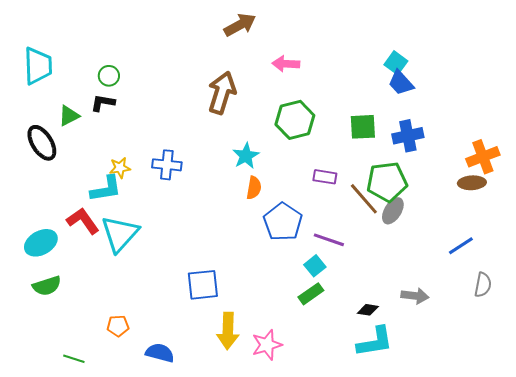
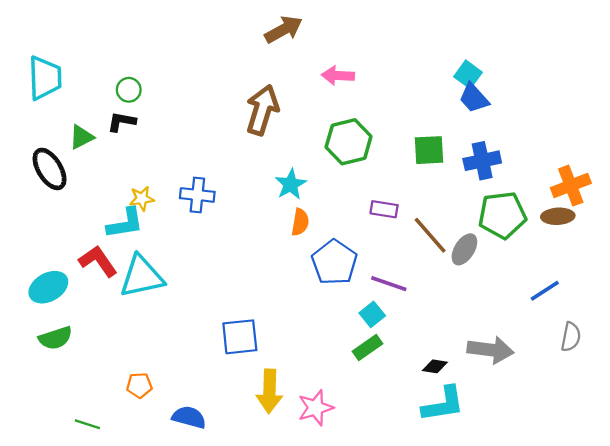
green pentagon: (387, 182) -> (502, 215), moved
cyan triangle: (120, 234) -> (142, 277), turned 36
gray arrow: (415, 296) -> (490, 350), size x1.4

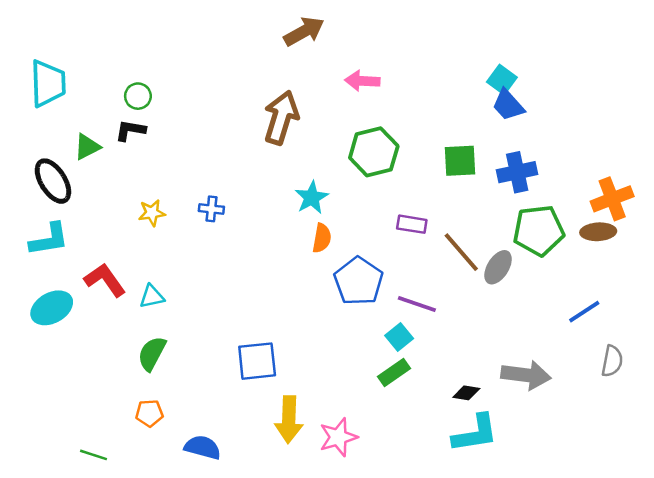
blue cross: (197, 195) -> (211, 209), size x0.7
cyan L-shape: (125, 223) -> (49, 239), moved
cyan triangle: (142, 277) -> (152, 296), size x0.5
green semicircle: (55, 338) -> (152, 354), moved, turned 136

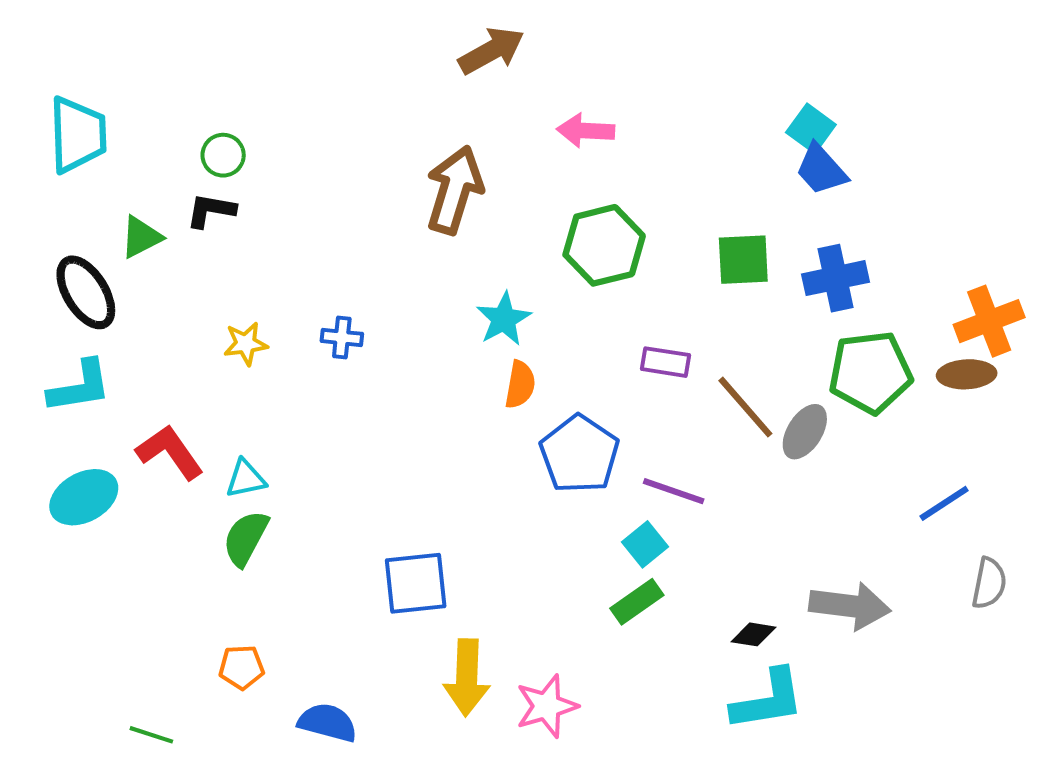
green semicircle: (152, 354) -> (246, 538), moved

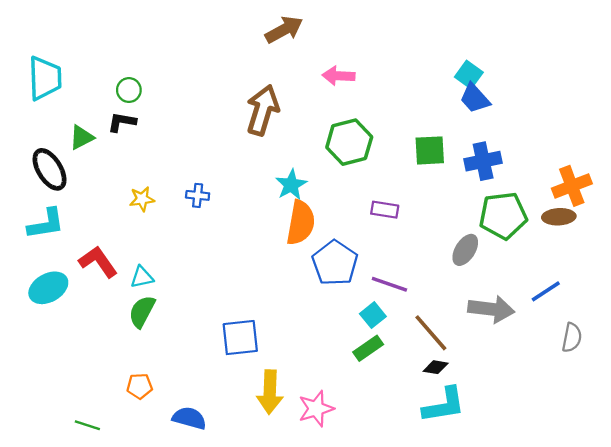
orange semicircle: (520, 385) -> (301, 223), size x1.6
brown line: (745, 407) -> (431, 333), moved
gray arrow: (850, 606) -> (491, 309), moved

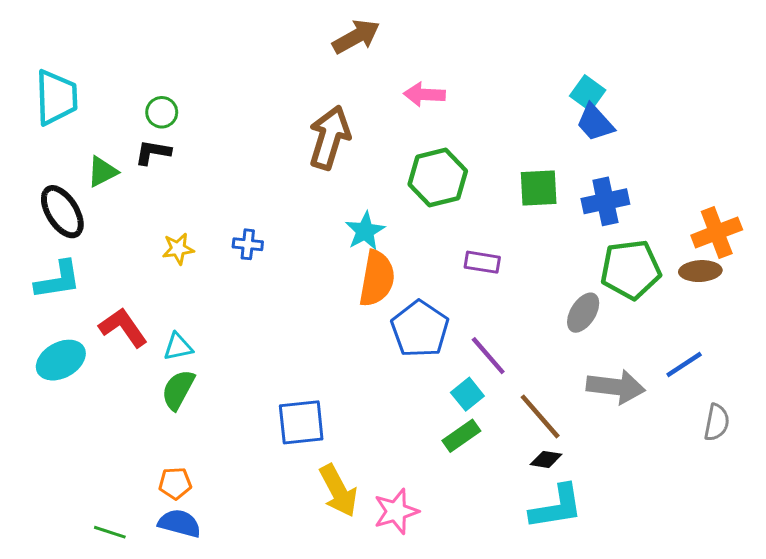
purple line: (389, 284) -> (488, 356), turned 30
yellow arrow: (270, 392) -> (338, 491), turned -30
blue semicircle: (189, 418) -> (180, 523), moved

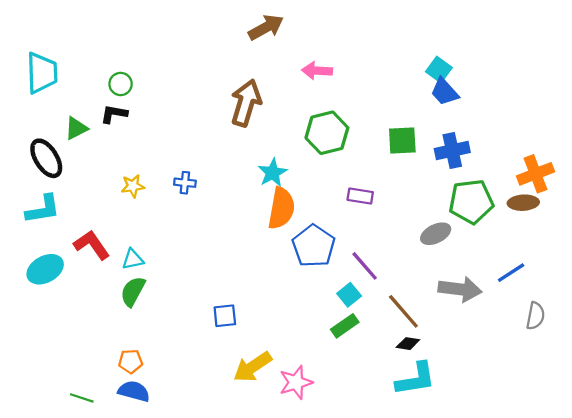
gray ellipse: (583, 313) -> (436, 234), turned 32
blue square: (301, 422) -> (225, 316), size x0.7
yellow arrow: (338, 491) -> (253, 367), turned 84

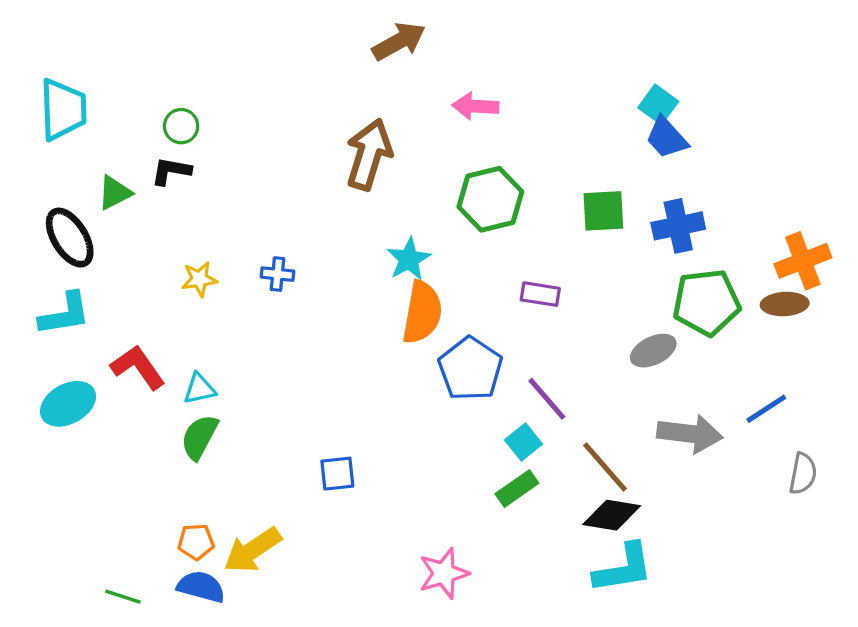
black diamond: (408, 344) -> (612, 515), size x1.6
yellow arrow: (253, 367) -> (253, 550), moved

